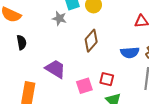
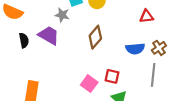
purple trapezoid: (55, 69) -> (49, 35), moved
pink square: (84, 86) -> (89, 84), turned -35

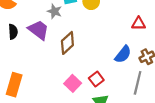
brown diamond: (95, 37) -> (67, 43), moved
blue semicircle: (135, 49) -> (123, 54), turned -54
red square: (112, 76) -> (96, 79), turned 32

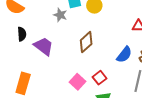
purple trapezoid: (39, 30) -> (44, 46), moved
brown diamond: (67, 43) -> (86, 42), moved

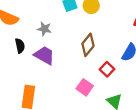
gray star: (60, 15) -> (44, 29), moved
red square: (100, 78) -> (107, 69), moved

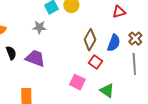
gray star: (44, 29) -> (39, 27), moved
brown diamond: (88, 45) -> (90, 40), moved

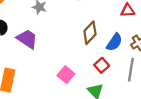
red square: (95, 62) -> (102, 65), moved

